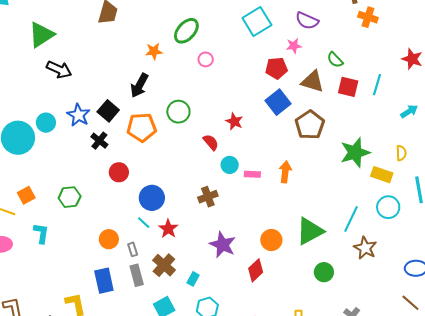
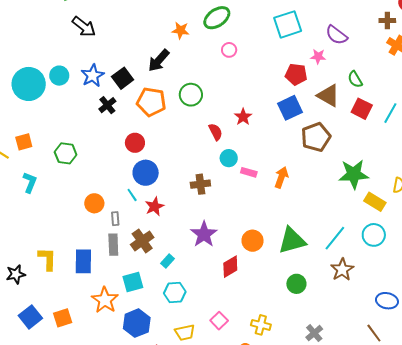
red circle: (119, 172) -> (135, 143), moved
blue rectangle: (104, 281) -> (83, 261), moved

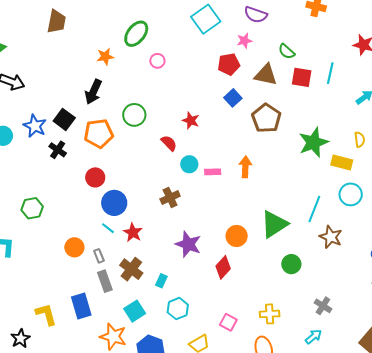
blue square: (290, 108) -> (233, 98), size x0.7

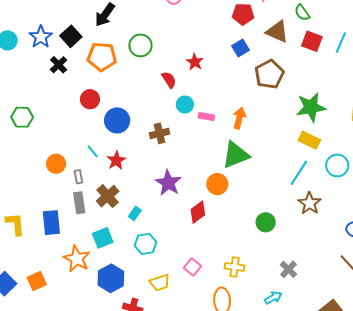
yellow rectangle: (342, 162) -> (309, 140), moved
blue circle: (114, 203) -> (117, 120), moved
green triangle: (274, 224) -> (236, 155), moved

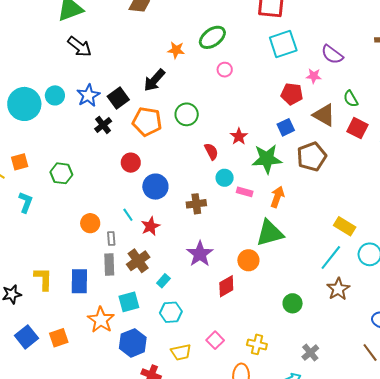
green star: (311, 107) -> (267, 159), moved

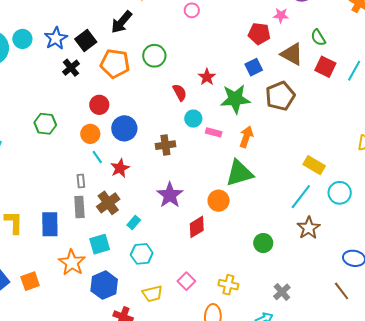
green hexagon: (61, 173) -> (45, 124), moved
orange circle: (90, 223) -> (90, 134), moved

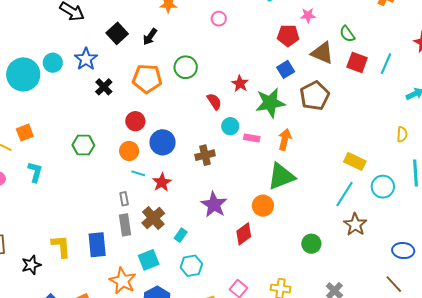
black arrow: (122, 22) -> (150, 37), size x0.7
black square: (86, 40) -> (117, 33), moved
cyan line: (97, 157) -> (138, 173), turned -32

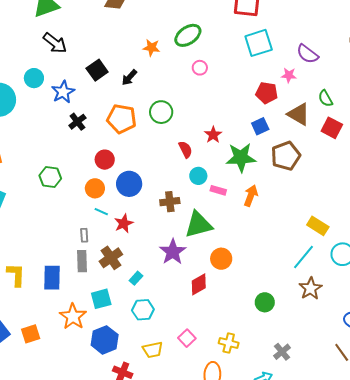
cyan circle: (53, 63) -> (34, 78), moved
green triangle: (281, 176) -> (198, 225), moved

